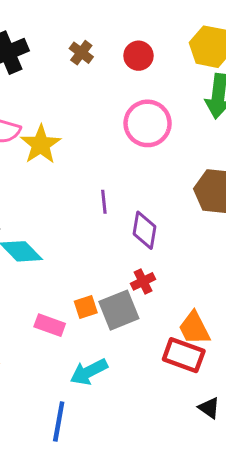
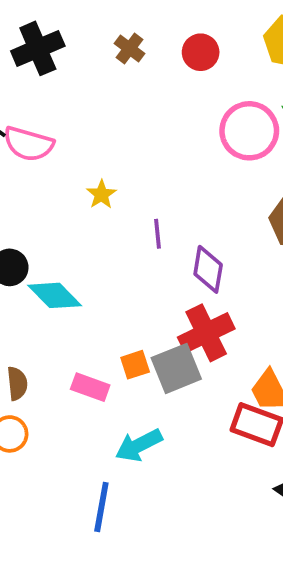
pink circle: (148, 123) -> (249, 131), moved
yellow star: (41, 144) -> (101, 194), moved, size x0.6
red cross: (143, 281) -> (206, 333), size x1.8

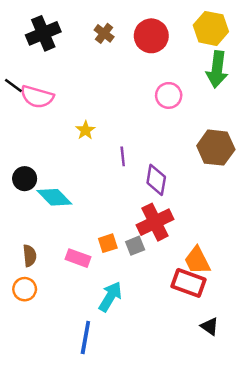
red circle: (201, 52) -> (151, 36), size x1.4
pink circle: (249, 131) -> (169, 95), moved, size x0.7
gray square: (176, 368) -> (135, 246), size x0.6
cyan arrow: (139, 445) -> (110, 297), turned 148

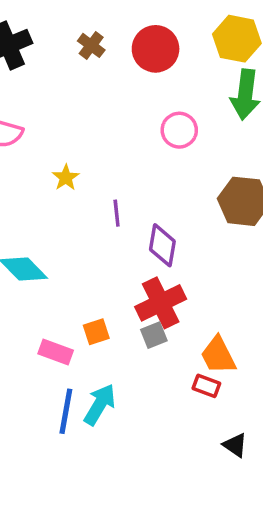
gray square: (135, 246) -> (154, 335), moved
red rectangle: (189, 283) -> (206, 386), size x0.6
blue line: (85, 338) -> (66, 411), moved

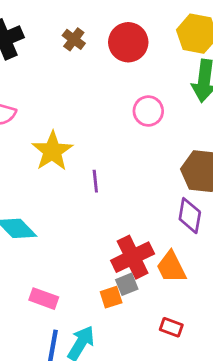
yellow star: (66, 178) -> (52, 151), size x1.8
purple diamond: (162, 245) -> (190, 216), moved
orange square: (96, 332) -> (111, 297), moved
orange trapezoid: (218, 355) -> (171, 267), moved

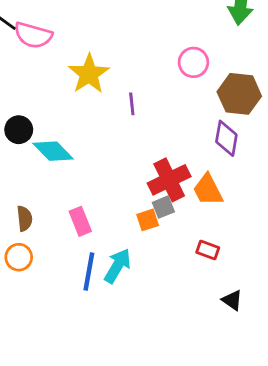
pink circle: (148, 111) -> (193, 62), moved
pink rectangle: (44, 299) -> (80, 221), turned 48

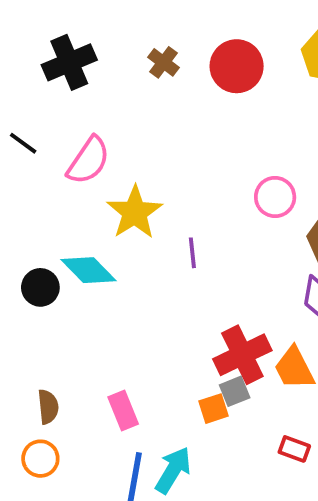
pink semicircle: (33, 35) -> (88, 160), moved, turned -72
cyan diamond: (53, 151) -> (88, 270), moved

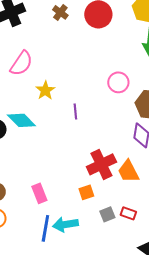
yellow star: (135, 212) -> (45, 90), size x0.7
gray square: (235, 391) -> (107, 214), moved
cyan arrow: (173, 470) -> (65, 224), turned -130

